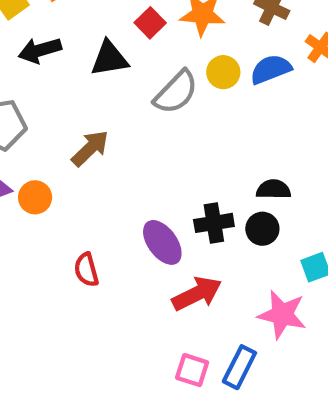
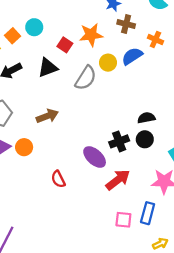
brown arrow: (90, 148) -> (47, 116), turned 35

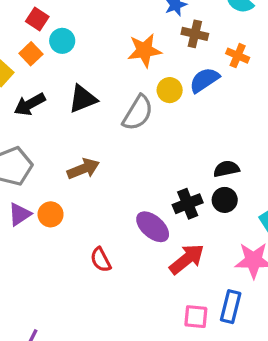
red square: (65, 45) -> (37, 19), moved

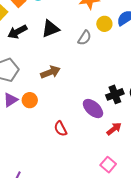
gray semicircle: (138, 113) -> (85, 38), size x0.7
red arrow: (187, 259) -> (114, 129), size x0.7
pink square: (196, 317) -> (108, 165), moved, turned 35

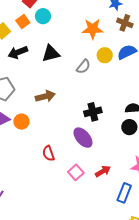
black cross: (115, 94) -> (93, 112), moved
red arrow: (114, 129) -> (103, 171), moved
pink square: (108, 165) -> (76, 172), moved

